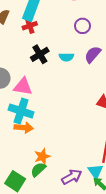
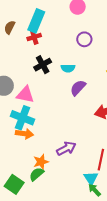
purple semicircle: (93, 54) -> (78, 88), moved
purple arrow: (72, 177) -> (66, 148), moved

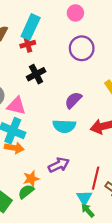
purple circle: (84, 39) -> (82, 48), size x1.5
cyan semicircle: (68, 68) -> (64, 126), moved, size x1.5

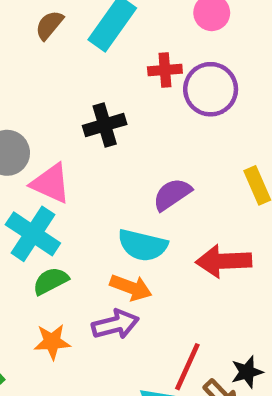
red cross: (28, 44) -> (165, 70), moved
orange arrow: (14, 148) -> (131, 287), moved
green semicircle: (26, 192) -> (51, 281), moved

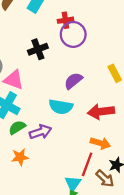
purple circle: (211, 89) -> (73, 34), moved
orange arrow: (131, 287) -> (100, 143), moved
purple arrow: (115, 324) -> (40, 132), moved

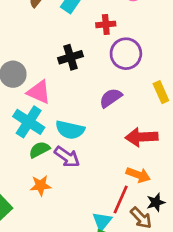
purple circle: (73, 34) -> (126, 54), moved
cyan semicircle: (61, 107) -> (70, 130), moved
purple arrow: (40, 132) -> (67, 157), turned 50

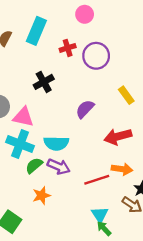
purple circle: (126, 54) -> (96, 56), moved
red line: (121, 200) -> (97, 180), moved, turned 60

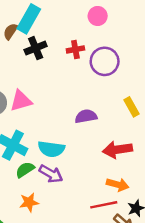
cyan rectangle: (36, 31) -> (29, 19), moved
black cross: (44, 82) -> (36, 48), moved
purple semicircle: (85, 109) -> (86, 116), turned 30
pink triangle: (23, 117) -> (21, 101), moved, turned -35
red line: (97, 180) -> (104, 205), moved

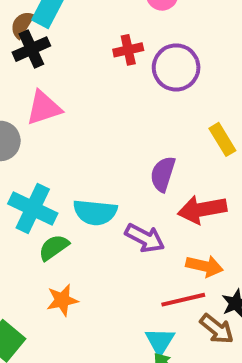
black cross: (36, 48) -> (31, 49), moved
pink triangle: (21, 101) -> (44, 108), moved
purple semicircle: (86, 116) -> (163, 174), moved, turned -60
purple arrow: (51, 174) -> (145, 238), moved

